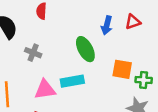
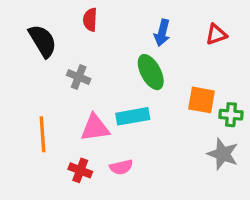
blue arrow: (107, 25) -> (162, 33), moved

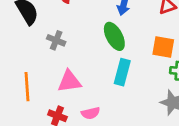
orange square: (201, 100) -> (163, 47), moved
cyan rectangle: (133, 116) -> (122, 72), moved, turned -65

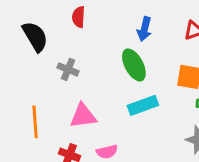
cyan rectangle: (122, 72) -> (143, 105), turned 55

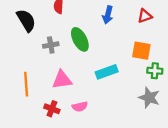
green ellipse: (134, 65) -> (80, 39), moved
gray cross: (68, 69) -> (51, 45), turned -32

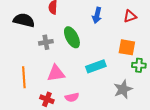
black semicircle: (26, 20) -> (24, 20), turned -45
gray star: (149, 98) -> (123, 89), moved, turned 30

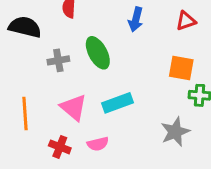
cyan rectangle: (96, 66) -> (118, 103), moved
pink triangle: (56, 73) -> (74, 107), turned 48

